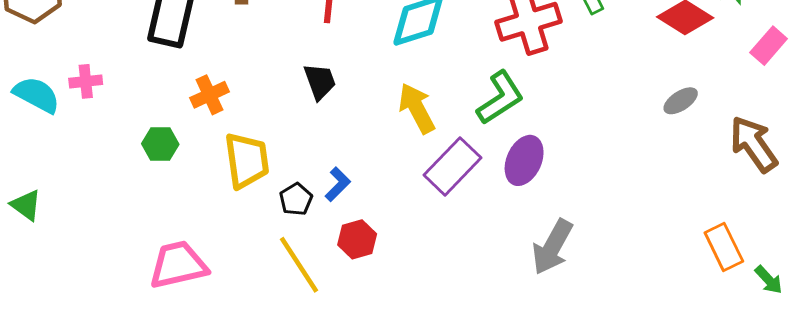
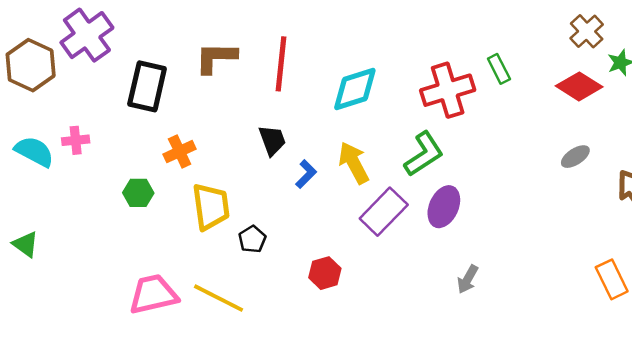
blue L-shape: (338, 184) -> (306, 174), moved
red hexagon: (357, 239) -> (325, 273), moved
gray arrow: (552, 247) -> (468, 279), size x0.6
yellow line: (299, 265) -> (218, 298), moved, turned -30

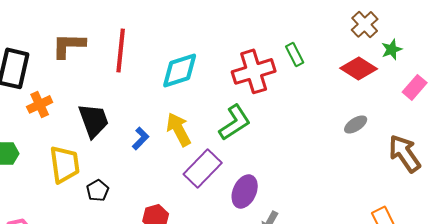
black trapezoid: (272, 140) -> (94, 120), moved, size x1.4
orange cross: (180, 152) -> (40, 104), moved
purple ellipse: (444, 207) -> (245, 191), moved

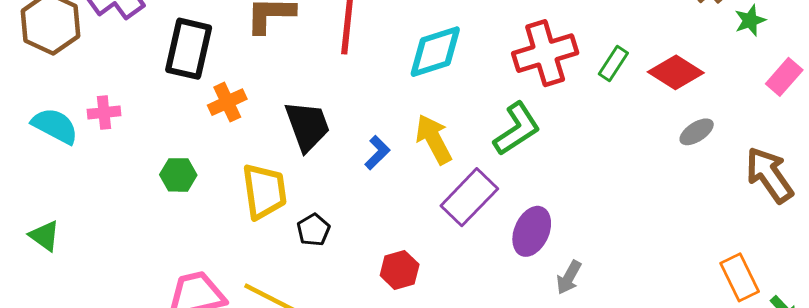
green rectangle: (295, 54) -> (613, 64), moved, turned 60
red diamond: (359, 68) -> (676, 72), moved

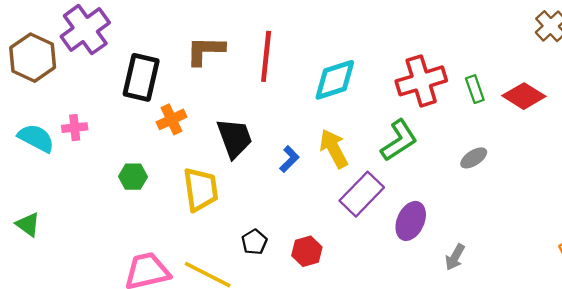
green rectangle: (613, 64) -> (475, 89), turned -52
gray ellipse: (697, 132) -> (474, 158), moved
black pentagon: (313, 230) -> (254, 242), moved
gray arrow: (569, 277) -> (455, 257), moved

